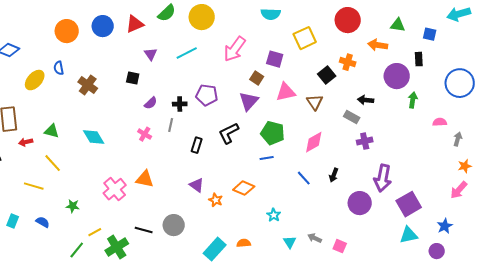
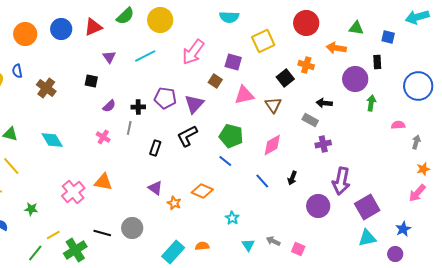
purple triangle: (249, 101) -> (194, 104), moved
blue line: (267, 158) -> (225, 161), turned 48

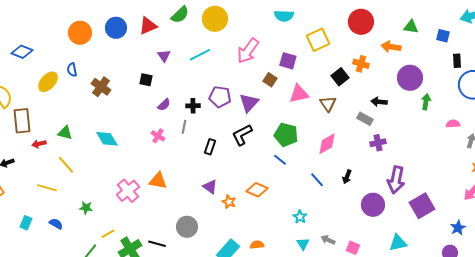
black rectangle: (377, 62) -> (457, 61), moved
cyan star: (232, 218) -> (300, 217), moved
black line: (102, 233) -> (157, 244), moved
cyan triangle: (367, 238) -> (398, 243), moved

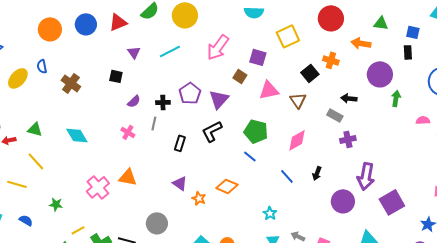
black rectangle: (457, 61) -> (408, 52), moved
purple pentagon: (220, 97) -> (190, 93), turned 30

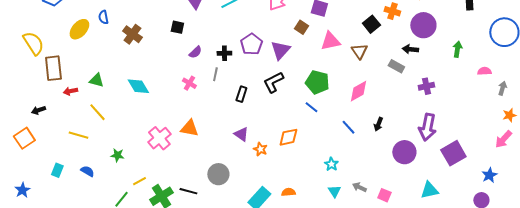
purple circle: (380, 74) -> (423, 25), moved
purple cross: (348, 139) -> (426, 86), moved
orange diamond: (227, 186) -> (288, 137), turned -35

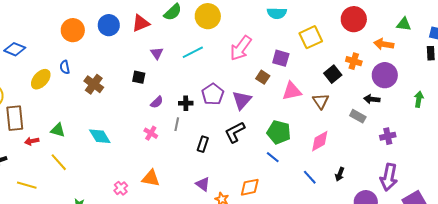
yellow line: (78, 135) -> (27, 185), moved
pink cross: (159, 138) -> (121, 188), size x0.6

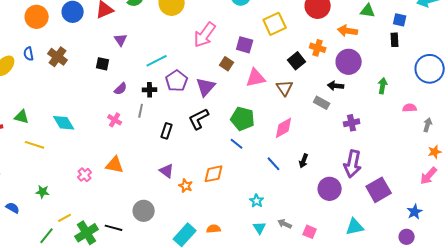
cyan line: (193, 52) -> (157, 61), moved
brown cross: (94, 84) -> (58, 57), moved
yellow line: (59, 162) -> (35, 145), moved, turned -30

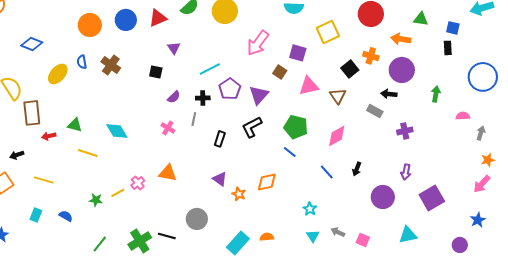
purple arrow: (353, 164) -> (406, 172), size x0.6
blue star: (415, 212) -> (478, 220), moved
yellow line: (65, 218) -> (118, 193), moved

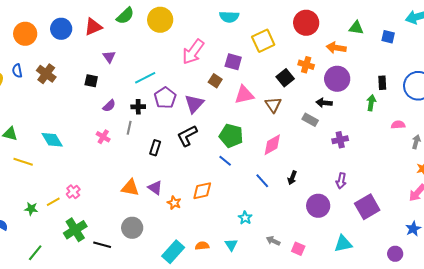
black rectangle: (448, 48) -> (382, 83), moved
orange triangle: (168, 173) -> (130, 188), moved
cyan triangle: (313, 236) -> (231, 245), moved
green cross: (140, 241) -> (75, 230), moved

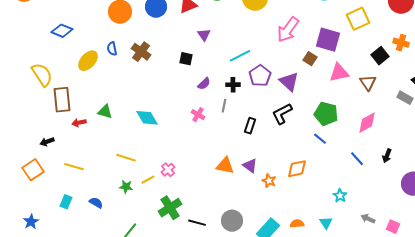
purple square: (233, 62) -> (328, 40), size x1.4
purple triangle: (194, 104) -> (289, 82), turned -30
yellow line: (23, 162) -> (126, 158), moved
gray circle: (132, 228) -> (232, 221), moved

